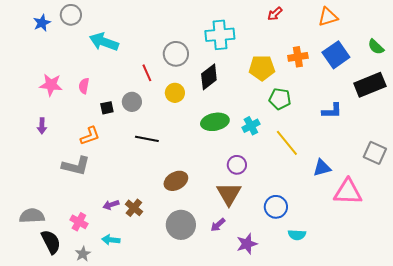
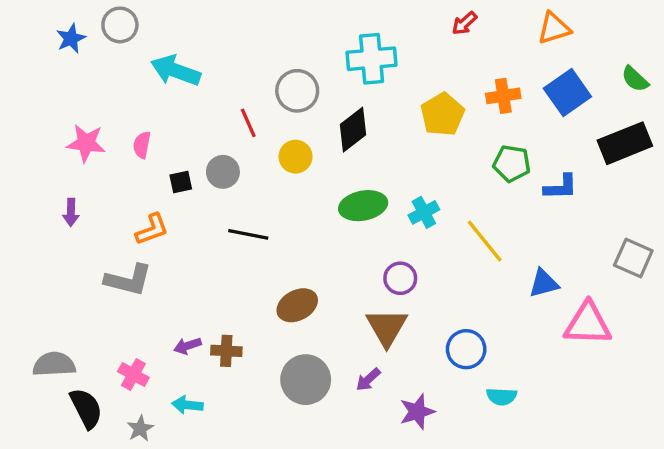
yellow pentagon: (262, 68) -> (442, 114), turned -30
green pentagon: (280, 99) -> (512, 163), moved
brown cross: (134, 208) -> (226, 351), turned -36

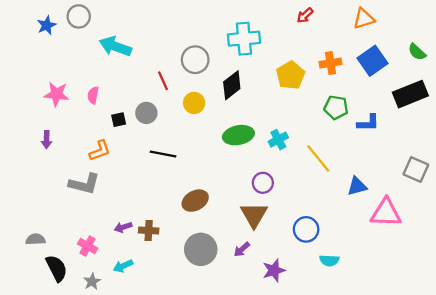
gray semicircle: (54, 364) -> (35, 239), size x0.7
cyan arrow: (187, 405) -> (123, 266), turned -30

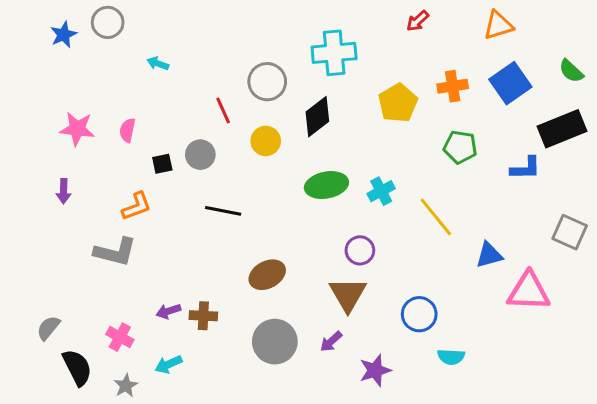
cyan arrow: (115, 46) -> (158, 63), size x0.5
blue L-shape: (368, 123) -> (526, 168), moved
gray semicircle: (35, 239) -> (48, 328), turned -48

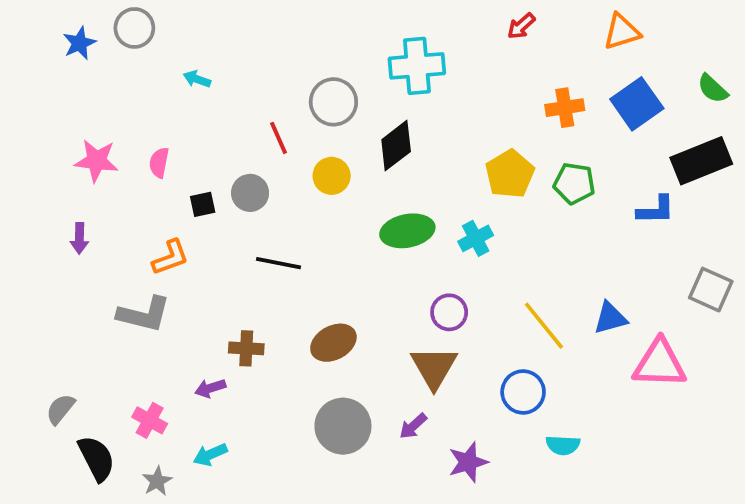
yellow pentagon: (398, 103) -> (510, 174), moved
yellow line: (436, 217) -> (544, 326), moved
brown cross: (203, 316) -> (246, 348), moved

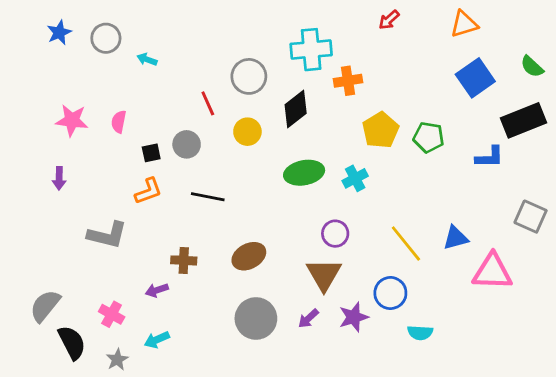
gray circle: (134, 28) -> (106, 38), moved
orange cross: (565, 108) -> (348, 81), moved
orange L-shape: (170, 257) -> (148, 191), moved
gray semicircle: (60, 409) -> (45, 306), size x1.4
purple star: (468, 462) -> (354, 317), moved

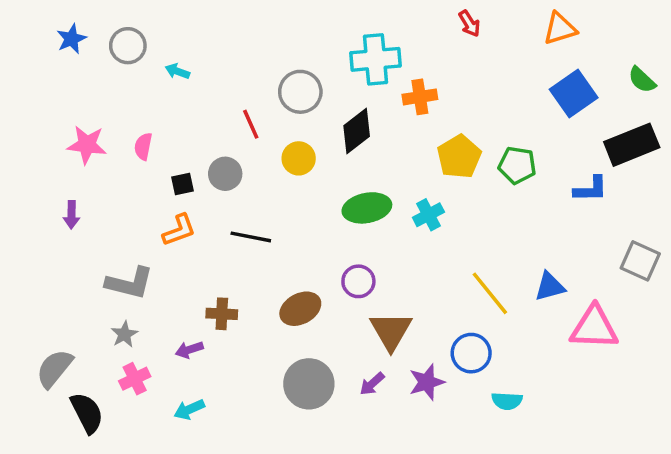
red arrow: (389, 20) -> (469, 23), turned -80
purple circle: (335, 234) -> (358, 281), moved
pink cross: (112, 314) -> (135, 379), turned 35
gray star: (117, 360) -> (124, 334), moved

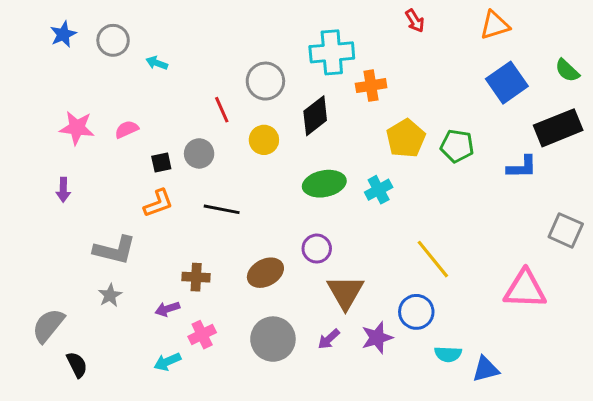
pink semicircle: (143, 146) -> (127, 129), turned 55
blue triangle: (550, 286) -> (486, 369), moved
pink cross: (135, 379) -> (202, 335), moved
black semicircle: (87, 413) -> (77, 365), size x0.7

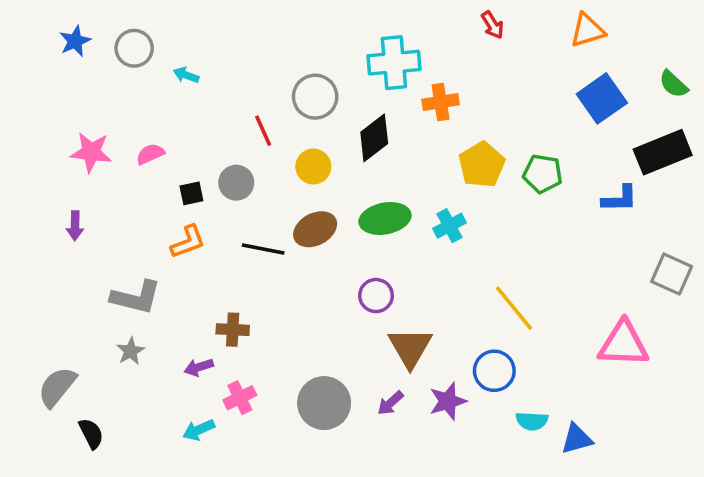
brown ellipse: (265, 273) -> (315, 229), moved

